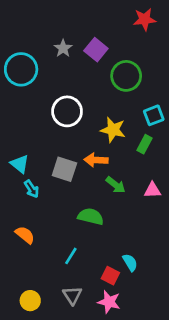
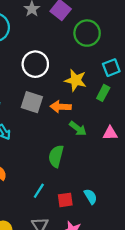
gray square: (64, 169) -> (32, 102), moved
green semicircle: (91, 217) -> (56, 156), turned -90
red square: (110, 276) -> (65, 200), moved, turned -35

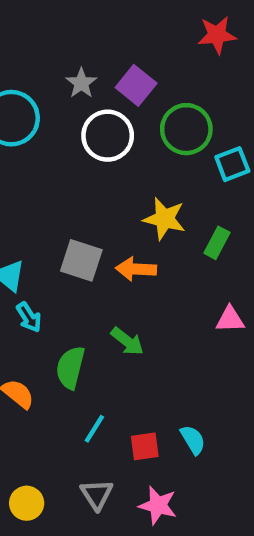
white circle: (35, 64) -> (108, 136), moved
cyan square: (111, 68) -> (232, 164), moved
green arrow: (78, 129) -> (127, 341), moved
green semicircle: (56, 156) -> (70, 368), moved

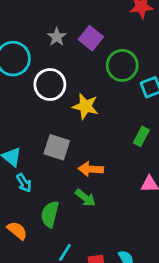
white circle: (108, 136) -> (50, 85), moved
yellow star: (164, 219) -> (85, 106), moved
orange arrow: (136, 269) -> (91, 169), moved

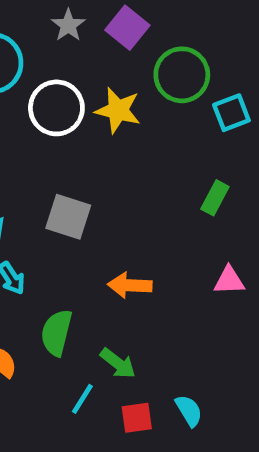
yellow star: (85, 106) -> (118, 110), moved
orange arrow: (91, 169) -> (130, 285), moved
green arrow: (85, 198) -> (118, 363), moved

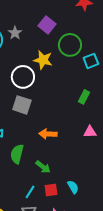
gray star: (68, 25) -> (15, 33), moved
white circle: (56, 108) -> (23, 77), moved
cyan line: (82, 399) -> (30, 192), moved

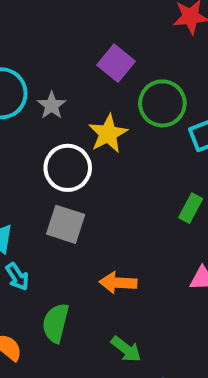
gray star: (15, 33) -> (52, 105), moved
yellow star: (43, 60) -> (108, 134), turned 30
green arrow: (43, 167) -> (126, 349), moved

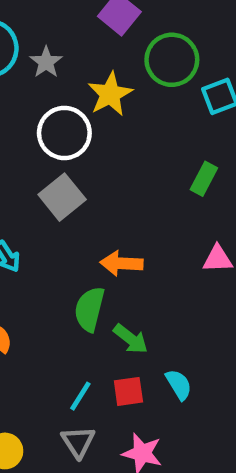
gray square: (66, 224) -> (62, 197), turned 33
green semicircle: (56, 323) -> (90, 309), moved

